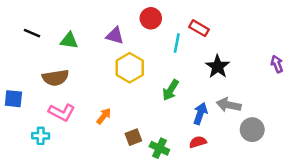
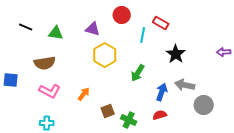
purple arrow: (277, 64) -> (224, 52), turned -72
cyan cross: (41, 136) -> (47, 123), moved

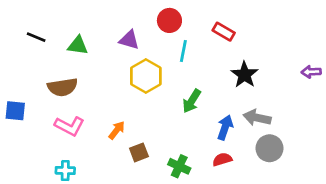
cyan line: (143, 35) -> (183, 51), moved
gray circle: (204, 105) -> (269, 148), moved
brown square: (108, 111) -> (139, 152), moved

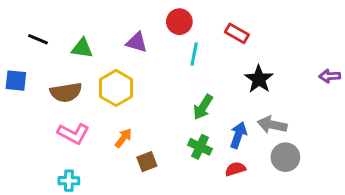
yellow hexagon: (146, 76) -> (116, 88), moved
blue square: (15, 111) -> (16, 81), moved
green cross: (179, 166) -> (200, 147), moved

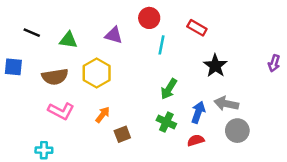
purple arrow: (330, 76) -> (274, 63), turned -70
cyan cross: (69, 181) -> (44, 150), moved

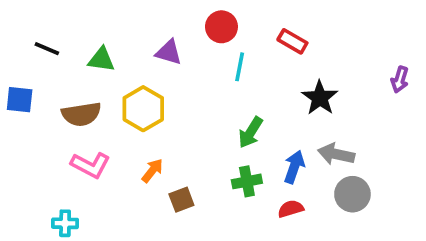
purple arrow: (274, 63) -> (400, 80), moved
green cross: (166, 122) -> (247, 181), turned -36

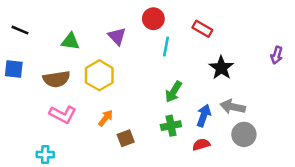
black line: (47, 49) -> (20, 30), moved
purple triangle: (169, 52) -> (117, 36), turned 30

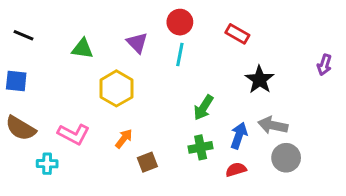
cyan line: (166, 46) -> (180, 54), moved
brown semicircle: (57, 79) -> (21, 128), moved, turned 40
cyan cross: (45, 155) -> (47, 164), moved

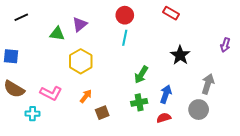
red rectangle: (237, 34) -> (171, 13), moved
black line: (24, 35) -> (21, 17), moved, turned -48
purple triangle: (137, 43) -> (80, 24), moved, turned 35
gray arrow: (273, 125) -> (208, 84), moved, turned 96

